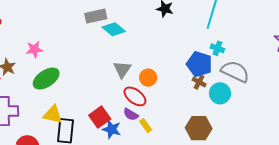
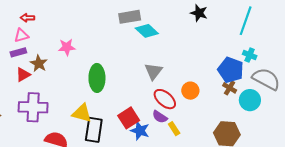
orange circle: (148, 78) -> (190, 91), moved
green ellipse: (46, 79) -> (97, 78), moved, turned -60

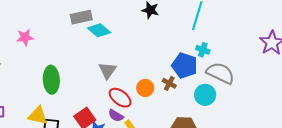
pink star: (67, 47) -> (25, 37), moved
brown cross: (230, 88) -> (169, 83), moved

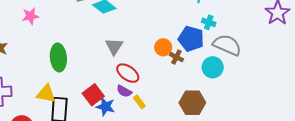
orange circle: (145, 88) -> (163, 47), moved

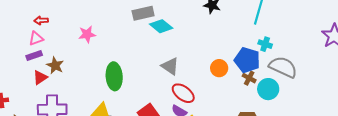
gray triangle: (114, 46) -> (170, 66), turned -30
brown cross: (176, 57) -> (249, 78), moved

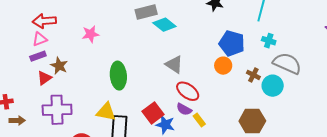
red arrow: (41, 20) -> (44, 21), size x1.6
blue pentagon: (247, 60) -> (232, 43), moved

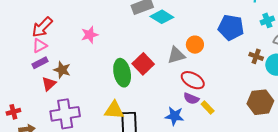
red arrow: (44, 21) -> (42, 27), turned -35
cyan cross: (269, 41) -> (267, 20), turned -32
gray triangle: (174, 64) -> (176, 55), turned -42
orange circle: (223, 66) -> (195, 45), moved
red square: (153, 113) -> (143, 64), moved

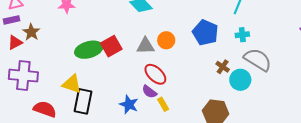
green ellipse: (122, 73) -> (89, 50), turned 72

